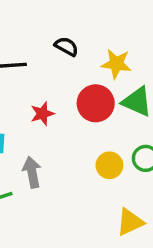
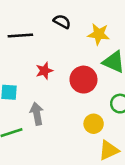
red circle: (96, 103) -> (83, 80), moved
yellow circle: (109, 165) -> (94, 124), moved

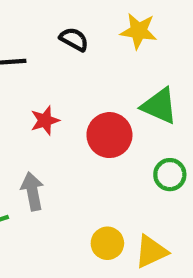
yellow star: (99, 34) -> (139, 31), moved
yellow circle: (94, 124) -> (107, 243), moved

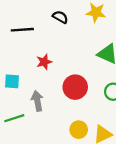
red circle: (109, 135) -> (75, 87), moved

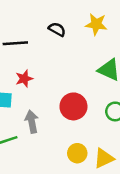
red star: (44, 62) -> (24, 79), moved

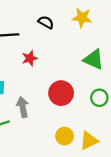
red star: (24, 79) -> (30, 58), moved

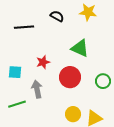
red star: (30, 58) -> (43, 62), moved
green triangle: (94, 59) -> (80, 48), moved

